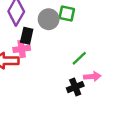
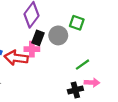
gray circle: (49, 19) -> (58, 35), moved

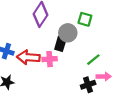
black rectangle: (38, 38) -> (60, 44), moved
pink cross: (32, 49) -> (50, 59), moved

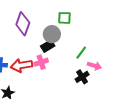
black rectangle: (60, 44) -> (48, 46), turned 56
pink arrow: (104, 76) -> (94, 66), turned 32

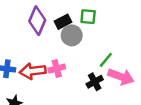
black rectangle: (48, 46) -> (63, 22), moved
pink arrow: (94, 66) -> (121, 77), size x1.5
black cross: (82, 77) -> (95, 82), moved

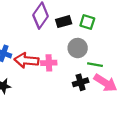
gray circle: (72, 35) -> (78, 48), moved
green line: (106, 60) -> (95, 65), turned 48

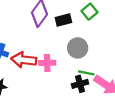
green square: (87, 22) -> (90, 12), moved, turned 32
green line: (95, 65) -> (86, 73), moved

